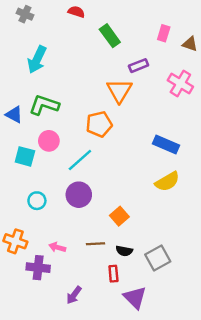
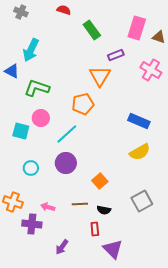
pink rectangle: (164, 33) -> (137, 28), size x1.6
blue triangle: (14, 115) -> (12, 71), moved
gray square: (158, 258) -> (142, 201), moved

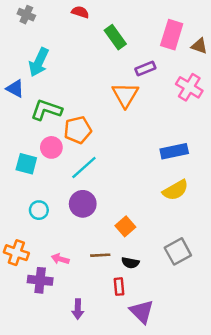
orange pentagon: (83, 104) -> (78, 130), moved
blue rectangle: (139, 121) -> (174, 151), turned -35
purple arrow: (62, 247) -> (78, 309), turned -35

